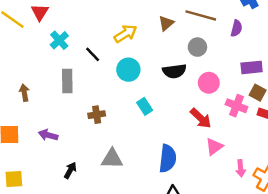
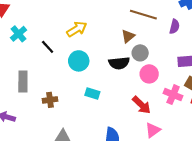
brown triangle: (166, 23) -> (128, 36), moved
gray circle: (197, 47) -> (140, 53), moved
gray rectangle: (67, 81) -> (23, 82), moved
cyan rectangle: (145, 106) -> (92, 93), turned -40

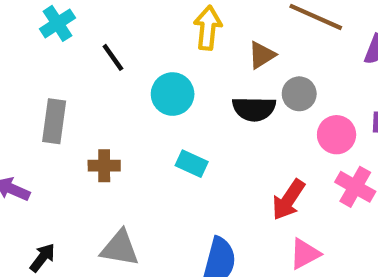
yellow arrow: (77, 29) -> (208, 28), moved, turned -60
brown triangle: (128, 36) -> (262, 55), moved
pink circle: (149, 74) -> (337, 135), moved
red arrow: (141, 105) -> (288, 200), turned 72

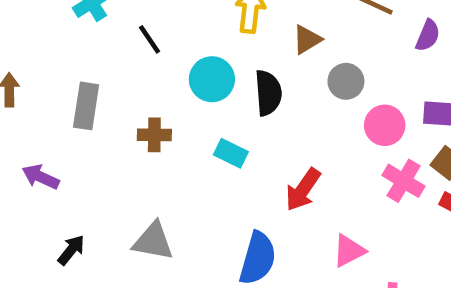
black semicircle: (254, 109) -> (268, 93), moved, turned -96
brown cross: (104, 166) -> (154, 135), moved
red arrow: (288, 200) -> (303, 190), moved

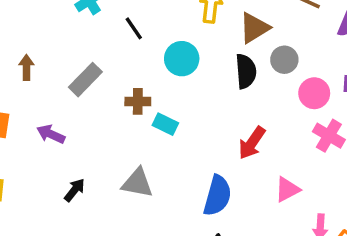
brown triangle: (307, 40) -> (254, 28), size x1.4
black semicircle: (268, 93) -> (246, 71), moved
gray rectangle: (86, 106) -> (85, 80), turned 36
cyan rectangle: (231, 153) -> (165, 124), moved

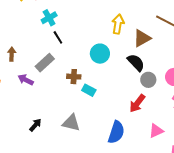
black line: (134, 28) -> (58, 37), moved
gray circle: (284, 60) -> (148, 80), moved
black semicircle: (246, 71) -> (136, 63), turned -42
purple arrow: (51, 134) -> (26, 80), moved

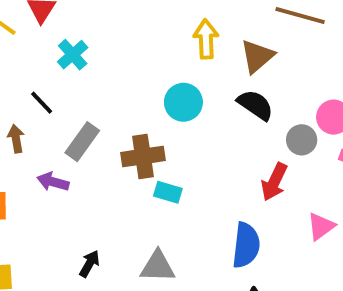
black line: (58, 37) -> (42, 103), moved
brown cross: (74, 77) -> (143, 156), size x1.5
gray circle: (148, 80) -> (302, 140), moved
cyan rectangle: (89, 90) -> (168, 192), moved
gray triangle: (71, 123) -> (158, 267), moved

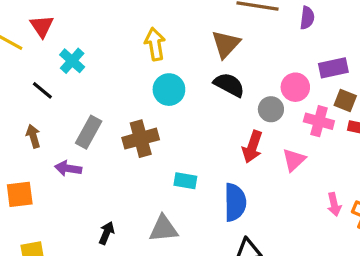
yellow arrow: (206, 39) -> (155, 44), moved
black line: (42, 103) -> (42, 90), moved
cyan rectangle: (168, 192) -> (185, 181), moved
pink triangle: (321, 226) -> (294, 160), moved

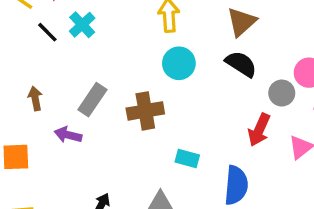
black line: (42, 90) -> (47, 32), moved

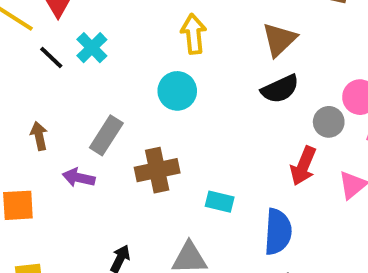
cyan circle: (179, 63) -> (177, 91), moved
black semicircle: (241, 64) -> (280, 89), turned 124
brown cross: (145, 111) -> (157, 170), moved

